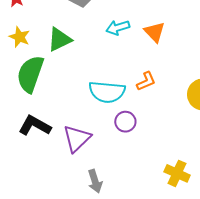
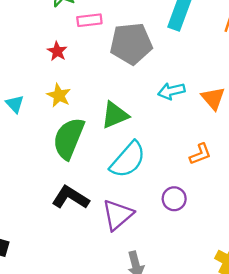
green triangle: (59, 39) -> (115, 115), moved
cyan semicircle: (107, 92) -> (128, 160), moved, turned -57

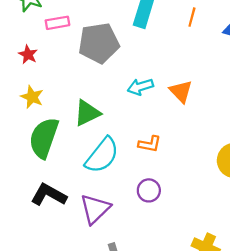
orange L-shape: (200, 154) -> (150, 144), moved, turned 35

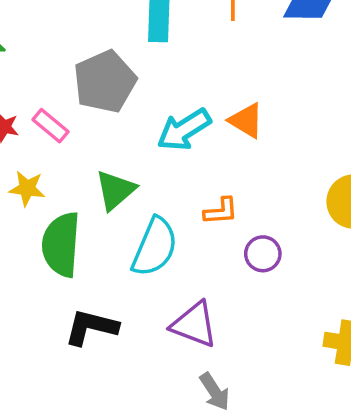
pink rectangle: (57, 23) -> (50, 126), moved, turned 65
cyan arrow: (140, 87) -> (184, 130), size x1.4
purple circle: (149, 190) -> (263, 254), moved
purple triangle: (95, 209) -> (194, 325), moved, turned -40

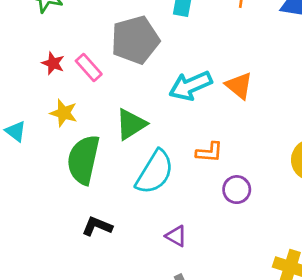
purple triangle: (194, 325) -> (176, 236), size x0.6
black L-shape: (91, 327) -> (97, 226), size x0.7

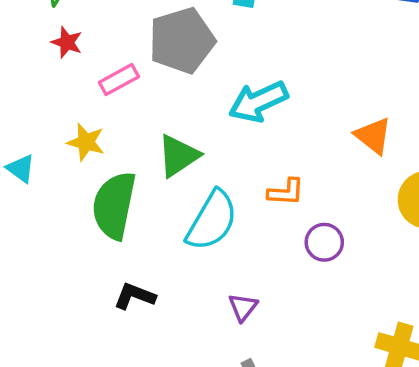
red star: (53, 63) -> (67, 42), moved
pink rectangle: (89, 68) -> (119, 79), turned -76
orange triangle: (239, 86) -> (373, 136), moved
purple triangle: (176, 236) -> (243, 307), turned 40

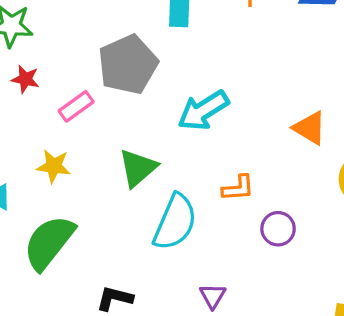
green semicircle: (114, 205) -> (49, 242), moved, turned 34

